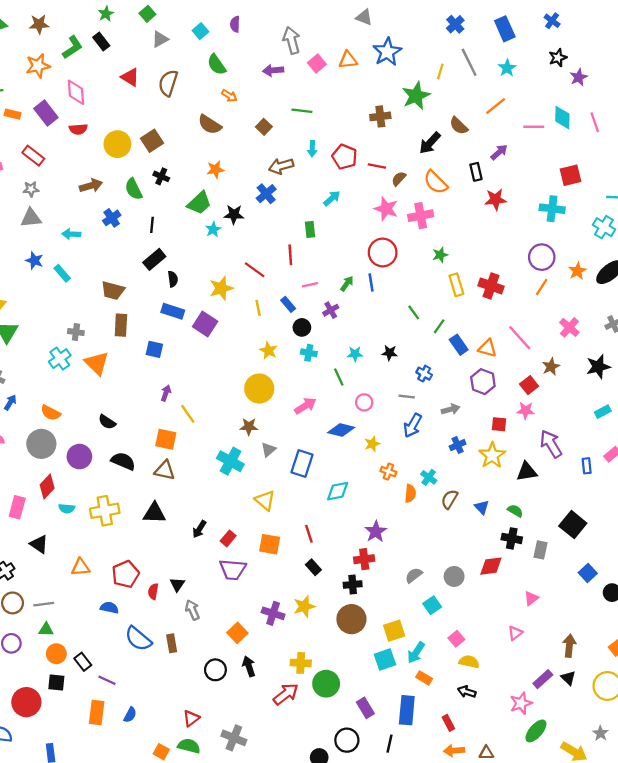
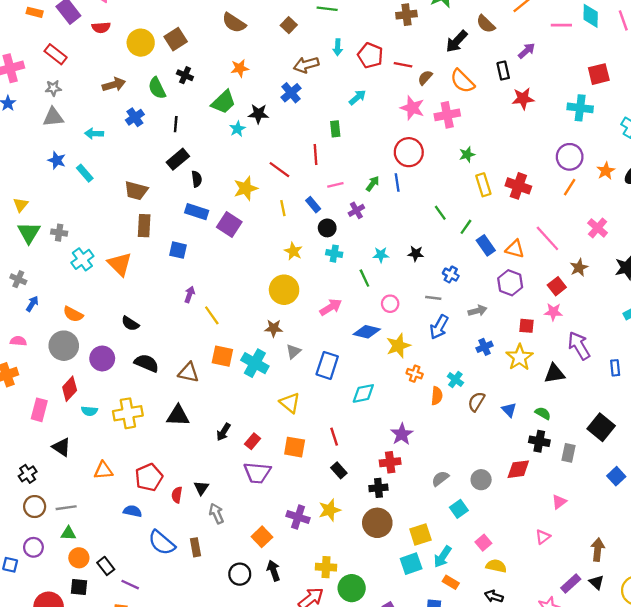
gray cross: (76, 332) -> (59, 233), moved
orange square: (166, 439) -> (222, 356), moved
yellow star: (372, 444) -> (398, 346), size x1.5

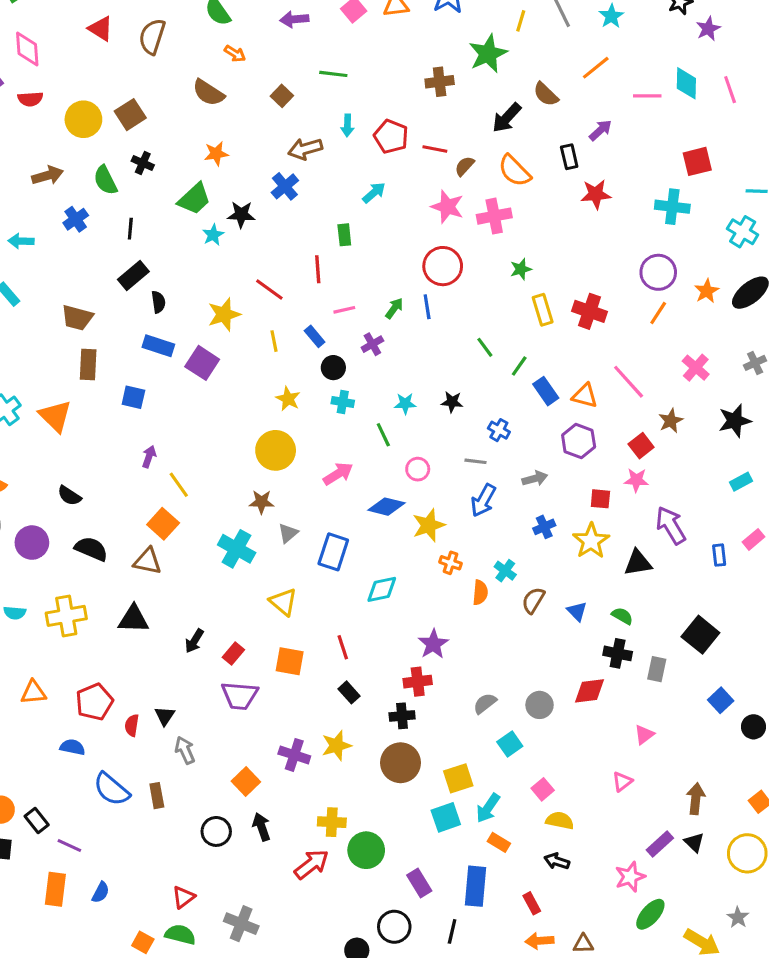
orange square: (222, 356) -> (163, 524), moved, turned 30

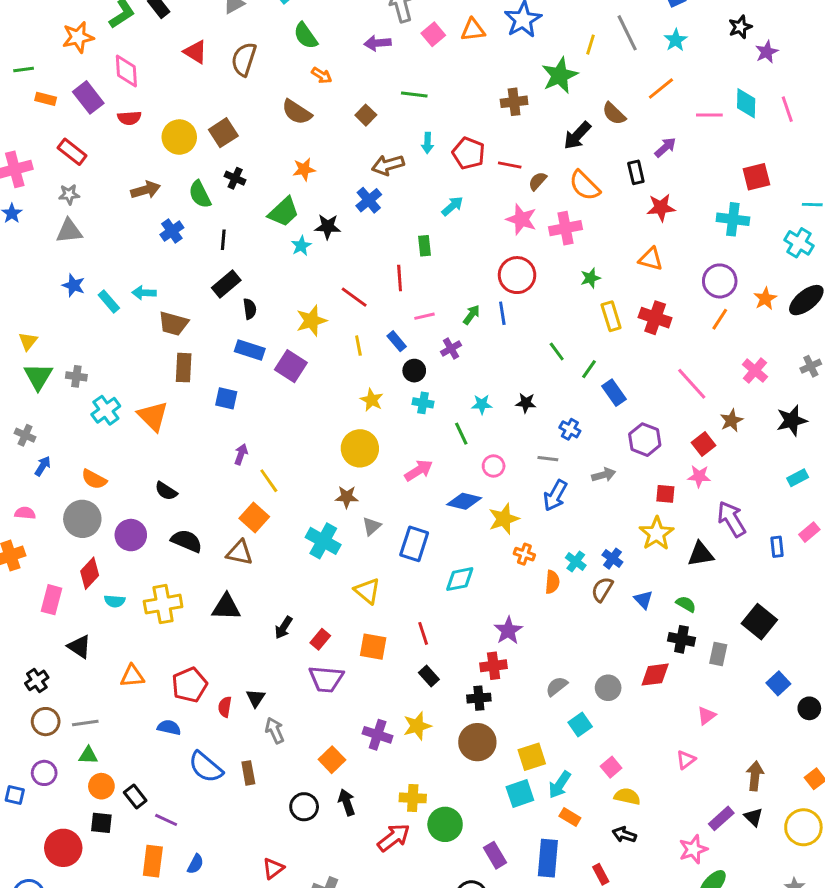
cyan arrow: (21, 241) -> (144, 293), moved
orange triangle: (585, 396) -> (651, 259), moved
blue cross: (544, 527) -> (612, 559), moved, turned -30

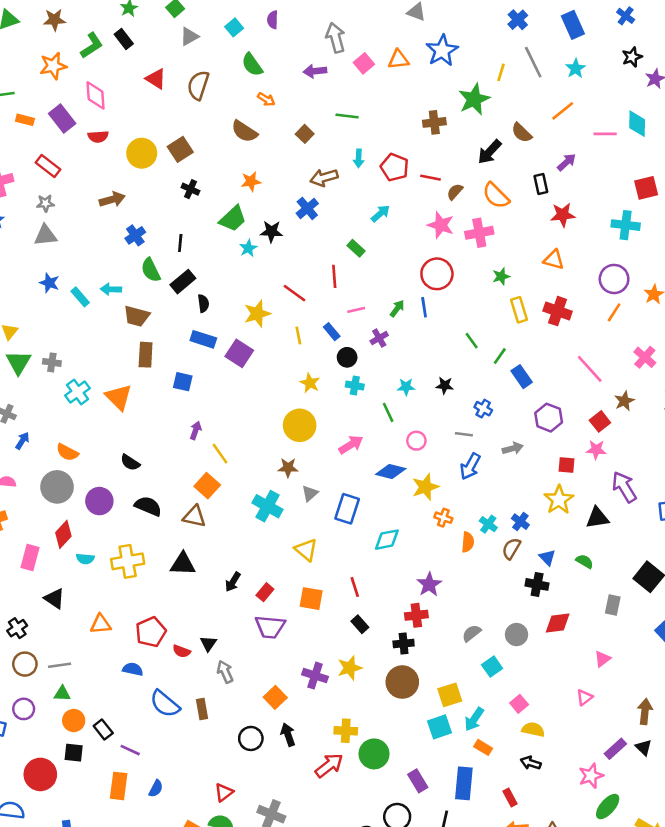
green semicircle: (200, 194) -> (151, 270), moved
green rectangle: (425, 246) -> (356, 248), turned -42
black cross: (682, 639) -> (537, 584), moved
red semicircle: (225, 707) -> (182, 651), turned -78

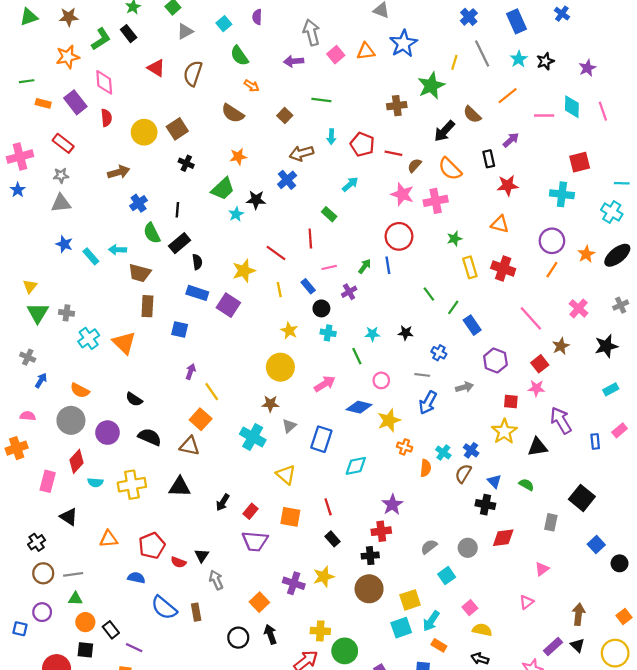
black star: (632, 57) -> (545, 61), moved
red semicircle: (98, 137) -> (106, 118), turned -91

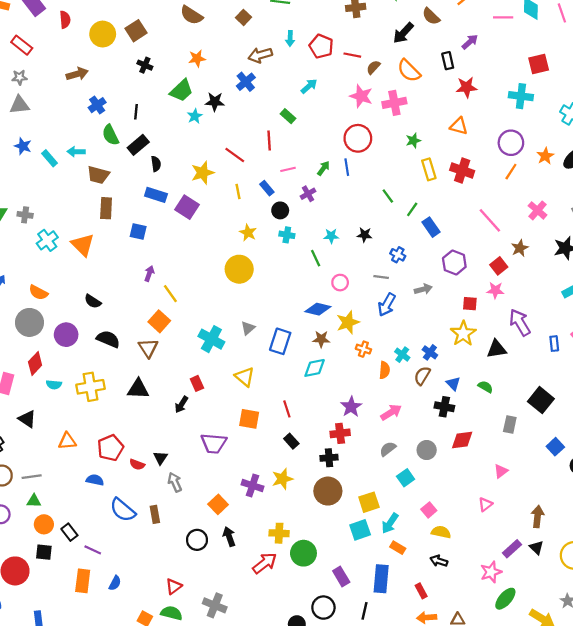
pink arrow: (325, 384) -> (391, 412), moved
brown star: (270, 404) -> (321, 339), moved
brown triangle: (190, 446) -> (148, 348), turned 45
red rectangle: (250, 511) -> (197, 383), moved, turned -64

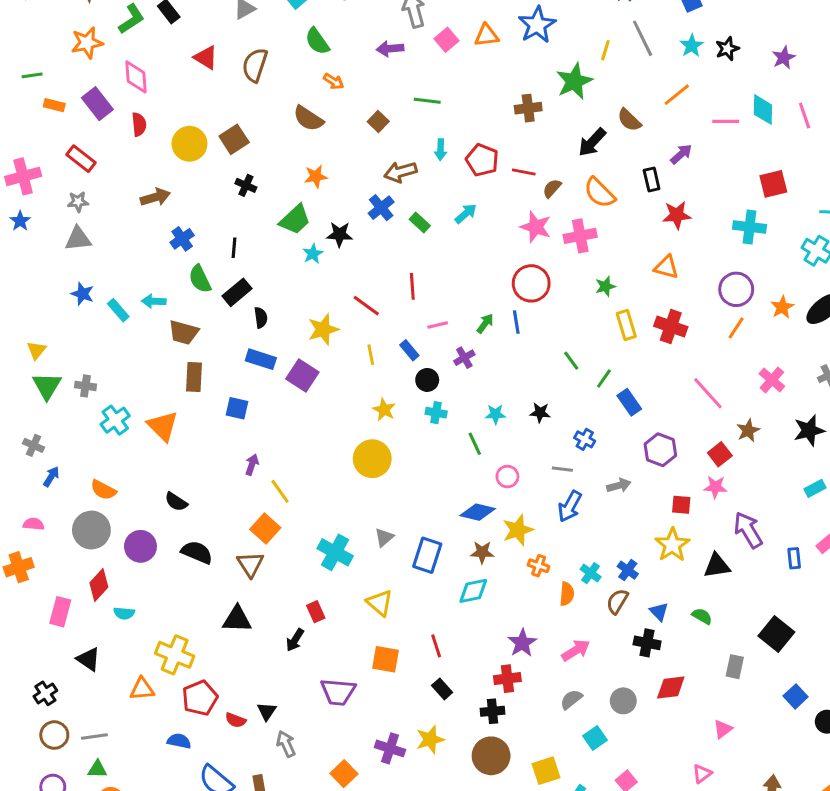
green rectangle: (288, 116) -> (420, 222), moved
yellow cross: (90, 387) -> (175, 655), moved, turned 32

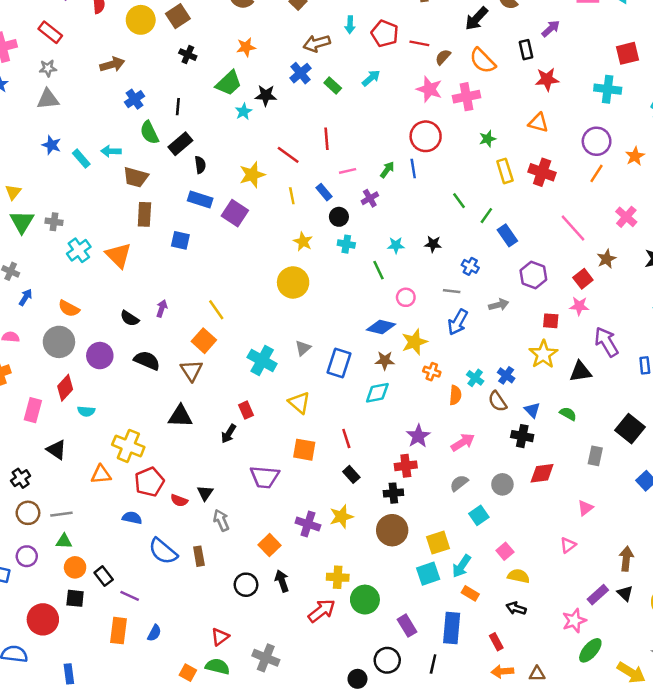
purple arrow: (252, 465) -> (162, 308), moved
brown semicircle: (617, 601) -> (497, 401), turned -65

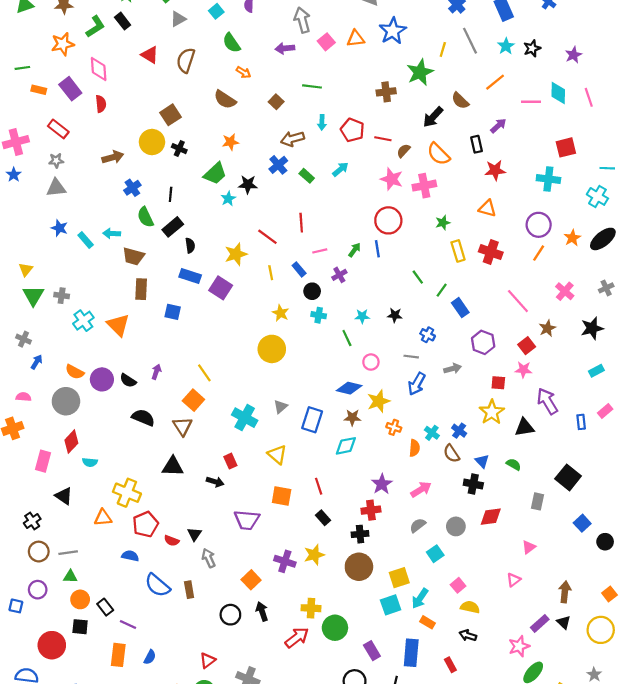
yellow circle: (141, 20) -> (152, 142), moved
purple circle: (100, 356) -> (102, 379), moved
black arrow: (229, 434) -> (215, 482), turned -105

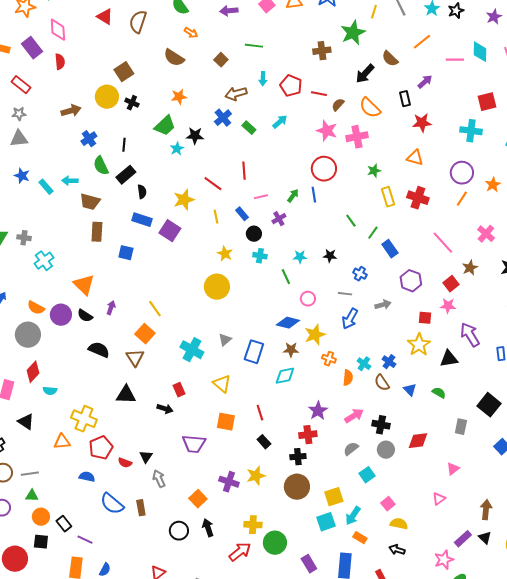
orange triangle: (118, 325) -> (84, 285), moved
black cross: (473, 484) -> (381, 425), moved

